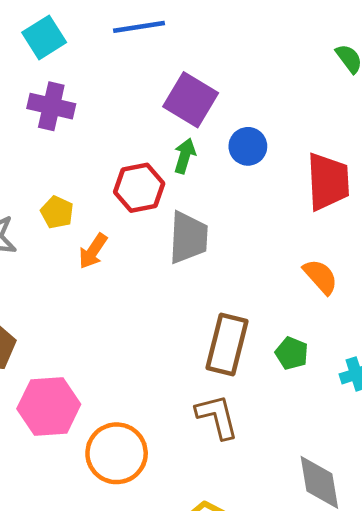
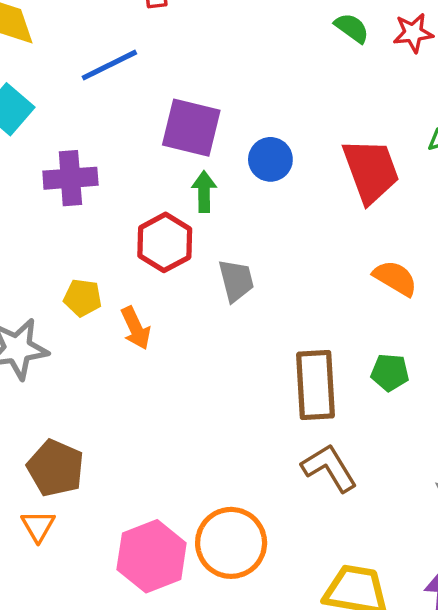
purple cross: (51, 106) -> (70, 178), moved
gray trapezoid: (188, 238) -> (236, 280), size x0.7
orange arrow: (93, 251) -> (136, 328), turned -42
pink hexagon: (49, 406) -> (152, 556), moved

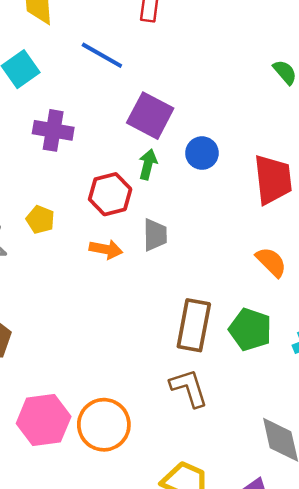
blue line: (109, 65) -> (102, 55), turned 42
orange arrow: (136, 328) -> (106, 249), moved, turned -68
green pentagon: (390, 372) -> (250, 330), size x1.5

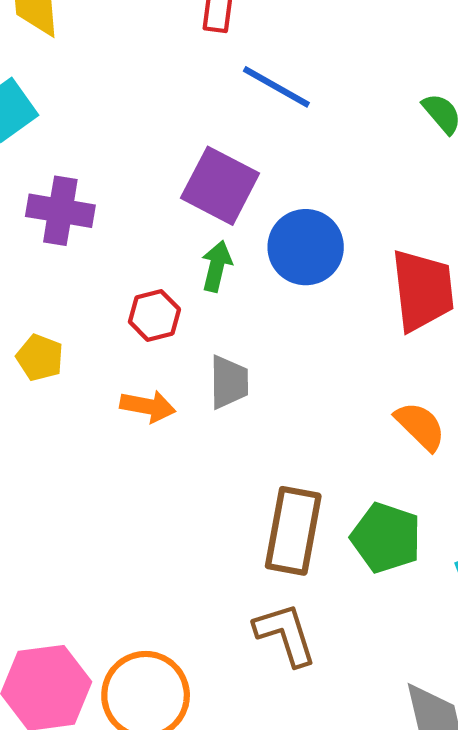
blue line: (102, 55) -> (276, 87), moved
blue circle: (202, 153) -> (306, 247), size x1.4
red hexagon: (110, 194) -> (154, 315), size x0.7

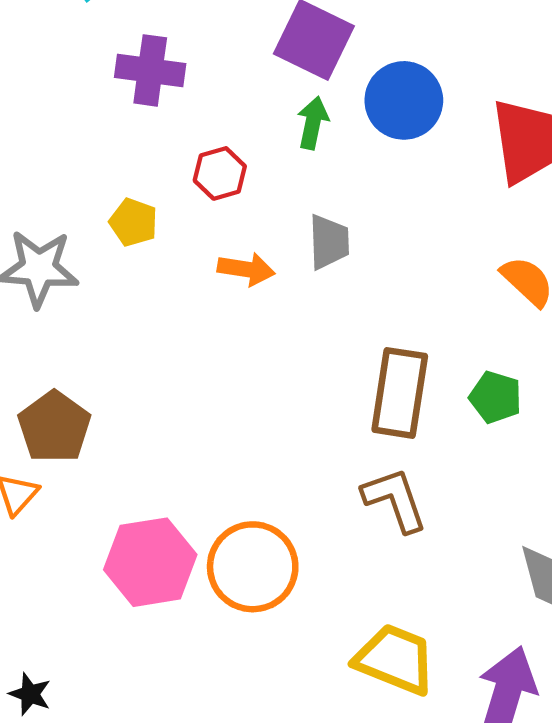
red hexagon: (154, 315) -> (220, 173), moved
green pentagon: (386, 538) -> (496, 397), size x0.7

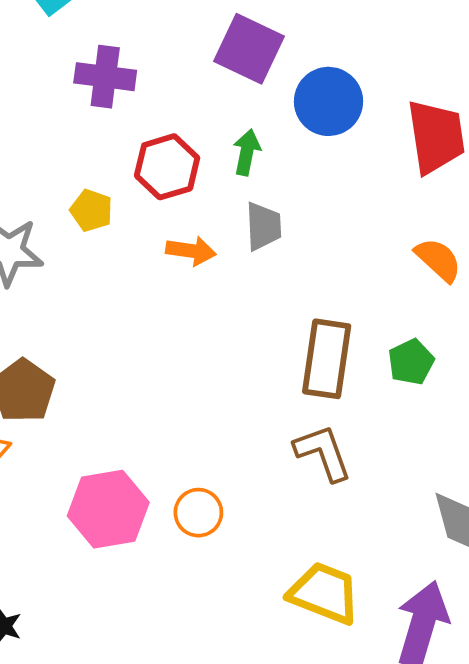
green arrow: (313, 123) -> (247, 152), moved
red hexagon: (220, 173) -> (167, 167), size x1.4
green pentagon: (496, 397) -> (411, 362), turned 30
orange circle: (253, 567) -> (198, 513), size x0.6

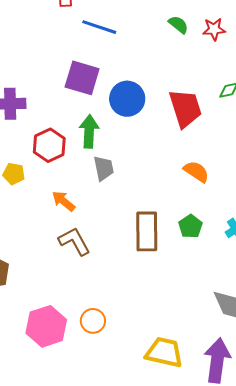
green arrow: (247, 152) -> (89, 131), size x1.4
orange arrow: (191, 251) -> (64, 201), moved, turned -140
brown L-shape: (323, 453) -> (74, 241), moved

